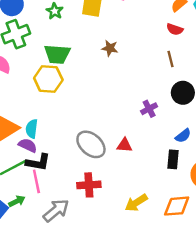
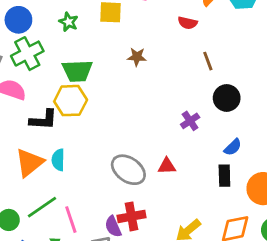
red semicircle: (175, 29) -> (188, 23), moved
purple semicircle: (28, 145) -> (113, 227), moved, turned -132
black L-shape: (38, 162) -> (43, 120), moved

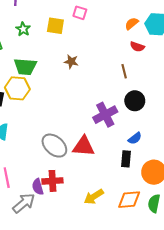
red semicircle: (188, 23) -> (137, 47), moved
purple cross: (190, 121) -> (105, 115), size x1.6
red triangle: (167, 166) -> (84, 146), size x1.6

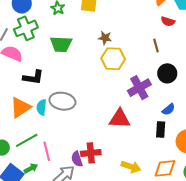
yellow hexagon: (17, 88) -> (113, 59), moved
gray ellipse: (54, 146) -> (62, 101), moved, turned -30
yellow arrow: (94, 197) -> (131, 167), turned -126

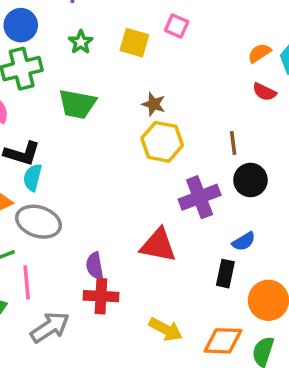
brown line: (156, 45) -> (233, 143), moved
gray ellipse: (62, 101) -> (39, 222), moved
cyan semicircle: (41, 107) -> (33, 178), moved
purple semicircle: (77, 159) -> (95, 266), moved

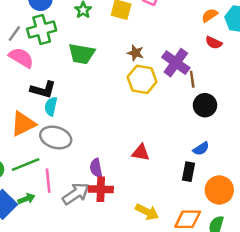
purple cross: (200, 197) -> (176, 63), moved, turned -32
red triangle: (158, 245) -> (141, 153), size x0.7
gray arrow: (50, 327) -> (76, 194), moved

